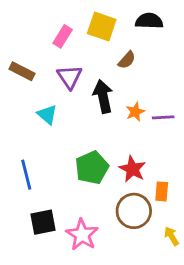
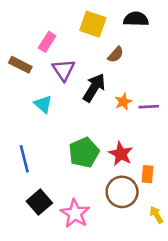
pink rectangle: (63, 36) -> (47, 42), moved
black arrow: (103, 96) -> (94, 88), turned 44
black square: (43, 222) -> (39, 202), turned -30

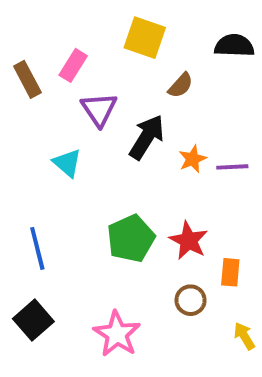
black semicircle: (136, 19) -> (234, 46), moved
brown rectangle: (20, 65) -> (27, 79), moved, turned 35
brown circle: (122, 192) -> (191, 300), size x0.6
black square: (39, 202) -> (33, 320), moved

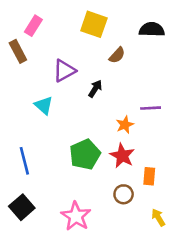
pink rectangle: (73, 65) -> (33, 26), moved
purple triangle: (99, 109) -> (64, 71), turned 35
black arrow: (147, 137) -> (95, 89), size x0.6
orange star: (192, 159) -> (125, 125), moved

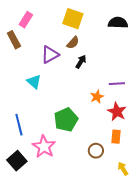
brown semicircle: (117, 55) -> (73, 43), moved
black arrow: (95, 89) -> (81, 62), moved
red star: (122, 156) -> (117, 112), moved
pink star: (76, 216) -> (44, 147), moved

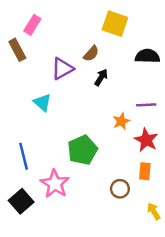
yellow square: (73, 19) -> (115, 24), moved
black semicircle: (118, 23) -> (147, 56), moved

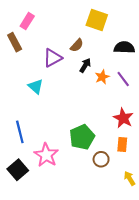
purple line: (146, 105) -> (123, 79), moved, turned 56
orange star: (121, 121) -> (102, 77), moved
green pentagon: (82, 150) -> (82, 137), moved

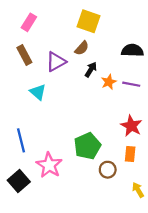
yellow square: (97, 20) -> (89, 21), moved
brown rectangle: (15, 42) -> (24, 55), moved
purple line: (123, 79) -> (131, 84), turned -42

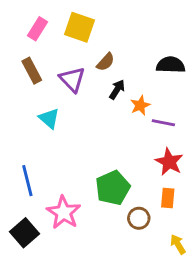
yellow square: (89, 21) -> (79, 27), moved
purple triangle: (56, 62) -> (72, 79), turned -45
purple line: (131, 84) -> (163, 123), moved

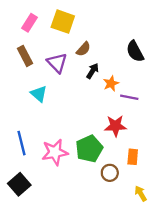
black semicircle: (171, 65) -> (135, 51), turned -120
red star: (169, 162) -> (116, 126), moved, turned -30
pink star: (64, 212) -> (55, 152), moved, turned 30

